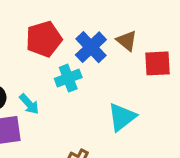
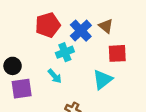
red square: (158, 63) -> (117, 53), moved
cyan arrow: (29, 104) -> (55, 76), moved

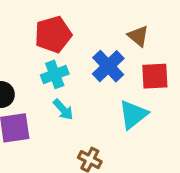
blue cross: (81, 31) -> (108, 66), moved
cyan cross: (65, 52) -> (55, 74), moved

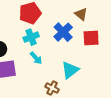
cyan triangle: (133, 115) -> (70, 70), moved

